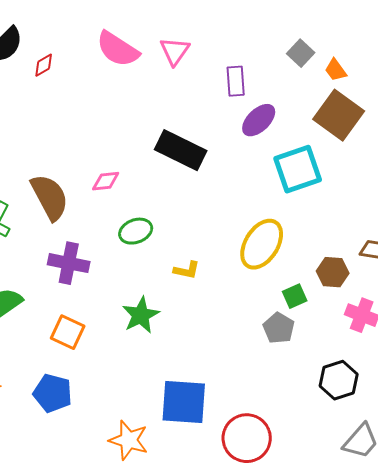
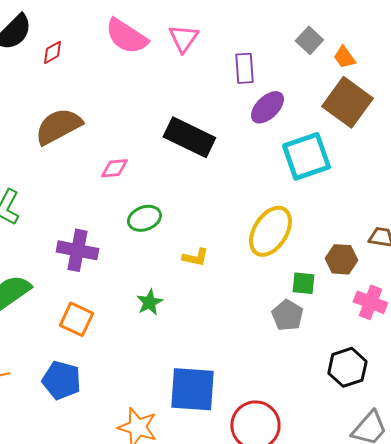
brown semicircle: (50, 197) -> (58, 126), moved, turned -90
green square: (295, 296) -> (303, 283), turned 30
green star: (141, 315) -> (149, 302), size x0.7

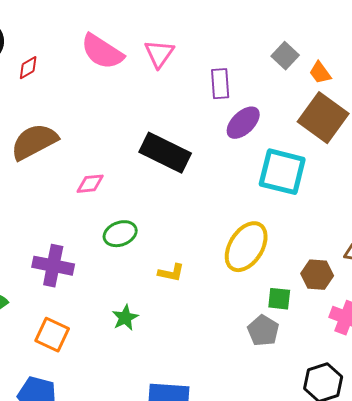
cyan square: (306, 156) -> (282, 172), turned 33

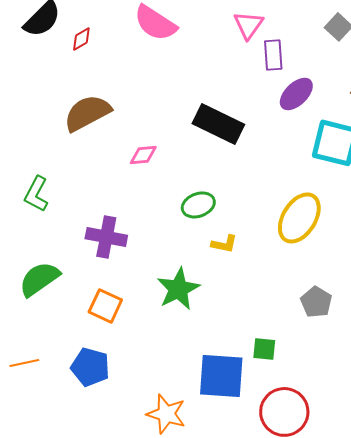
pink triangle: (159, 54) -> (248, 25), moved
green ellipse: (120, 234) -> (198, 205), moved
green square: (279, 299) -> (264, 349), moved
green star: (125, 318) -> (178, 289), size x1.6

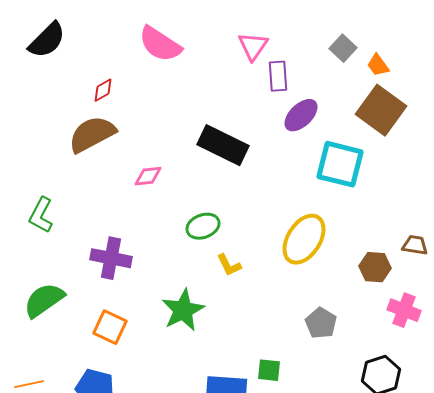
red diamond: (81, 39) -> (103, 90), moved
yellow L-shape: (224, 244) -> (229, 265), turned 52

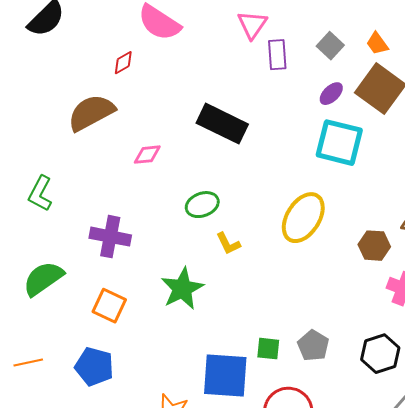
gray square: (343, 48) -> (330, 46), moved
red diamond: (103, 90) -> (123, 63), moved
purple ellipse: (301, 115) -> (331, 94), moved, size x0.7
gray pentagon: (321, 323) -> (313, 346), moved

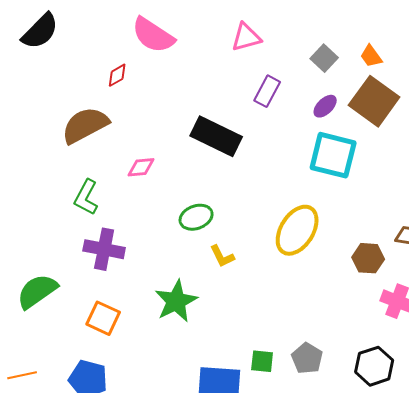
pink triangle: (252, 25) -> (246, 37), turned 40
purple rectangle: (277, 55) -> (267, 91), moved, turned 32
green L-shape: (40, 194) -> (86, 197), moved

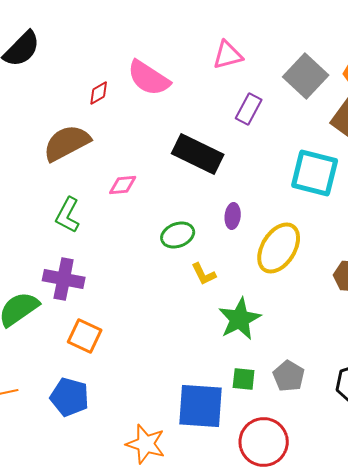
pink semicircle: (153, 35) -> (149, 78), moved
gray square: (324, 58) -> (306, 76), size x1.6
purple ellipse: (325, 106) -> (233, 216), moved, turned -40
purple cross: (104, 249) -> (64, 279), moved
green star: (176, 301) -> (240, 319), moved

